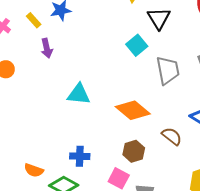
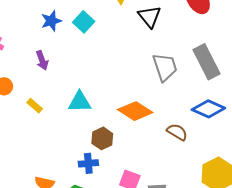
yellow rectangle: (34, 20) -> (35, 106), moved
cyan square: (137, 45) -> (84, 22), moved
brown hexagon: (134, 151) -> (102, 138), moved

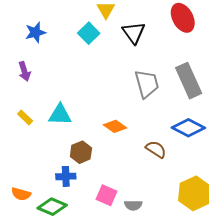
cyan square: (84, 22) -> (89, 33), moved
yellow rectangle: (35, 106) -> (25, 117), moved
orange diamond: (135, 111) -> (115, 126), size x0.7

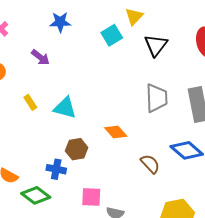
purple arrow: (24, 71) -> (40, 57), turned -48
pink square: (106, 195) -> (91, 197), turned -35

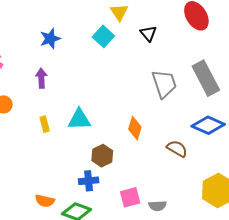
black triangle: (156, 45) -> (148, 33), size x0.7
purple arrow: (40, 57) -> (41, 78), turned -114
yellow rectangle: (30, 102) -> (45, 124), turned 35
orange diamond: (116, 132) -> (135, 128), turned 75

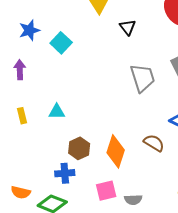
cyan square: (103, 36) -> (61, 43), moved
cyan triangle: (79, 119) -> (57, 112), size x0.7
orange diamond: (135, 128) -> (116, 151), moved, size x1.4

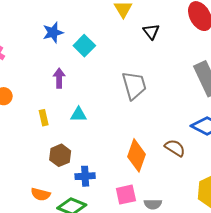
purple arrow: (20, 70) -> (59, 78), moved
gray trapezoid: (142, 78) -> (134, 85), moved
brown hexagon: (79, 148) -> (60, 155), moved

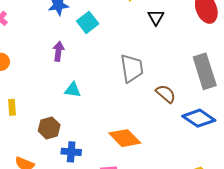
yellow rectangle: (44, 118) -> (12, 107), moved
brown semicircle: (175, 148) -> (166, 94), moved
orange diamond: (136, 155) -> (125, 138), turned -72

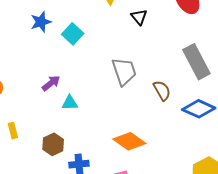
purple arrow: (58, 51) -> (51, 83), moved, turned 54
brown semicircle: (166, 94) -> (162, 91), turned 30

